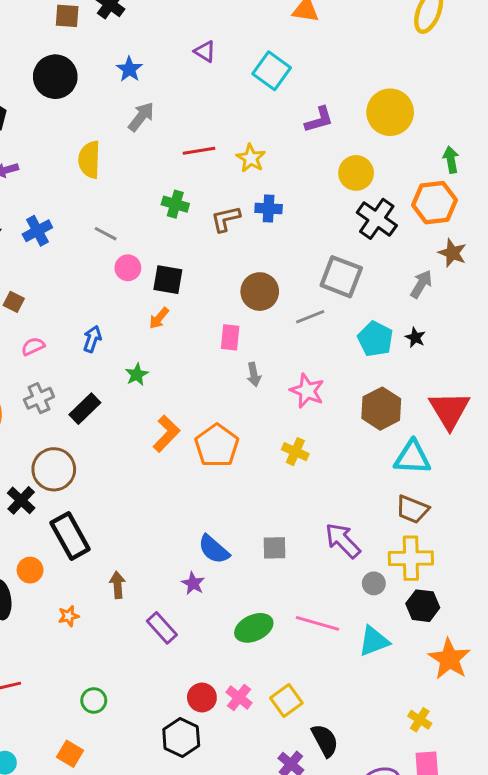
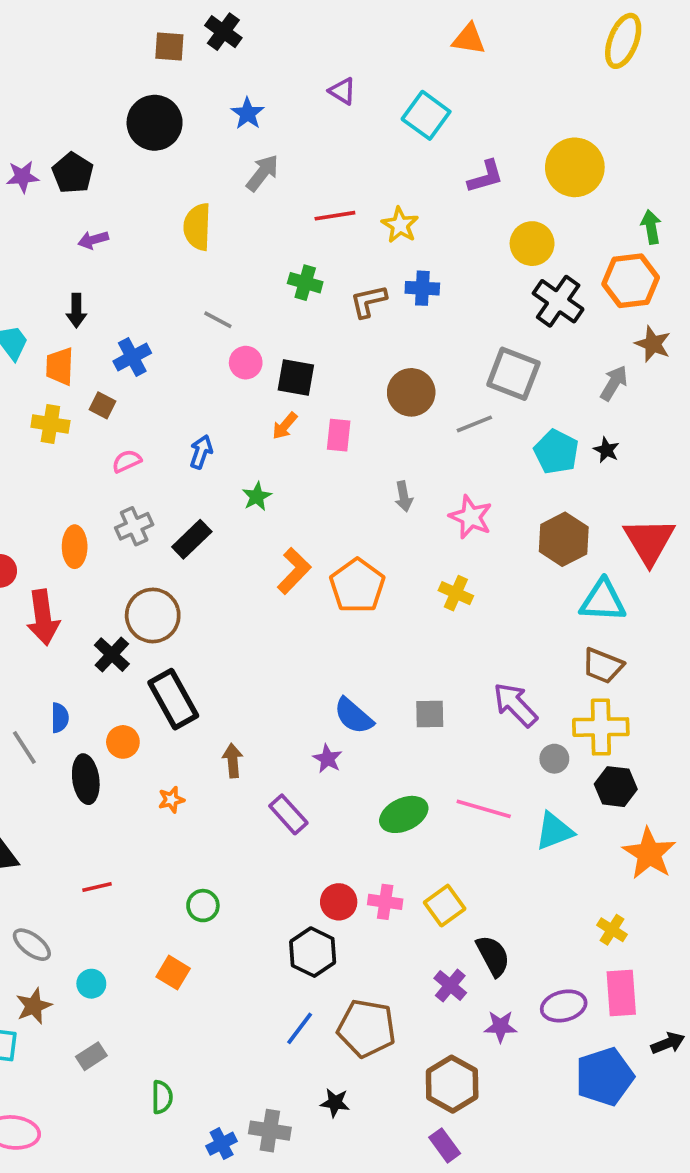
blue cross: (37, 231) -> (132, 357), moved
pink rectangle: (230, 337) -> (339, 435), moved
pink cross: (239, 698) -> (385, 902), turned -30

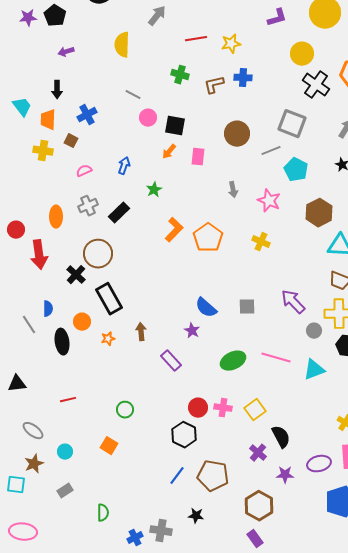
yellow star: (400, 225) -> (231, 44), turned 30
cyan pentagon: (556, 452) -> (296, 170), moved
orange star: (171, 800) -> (108, 339), moved

